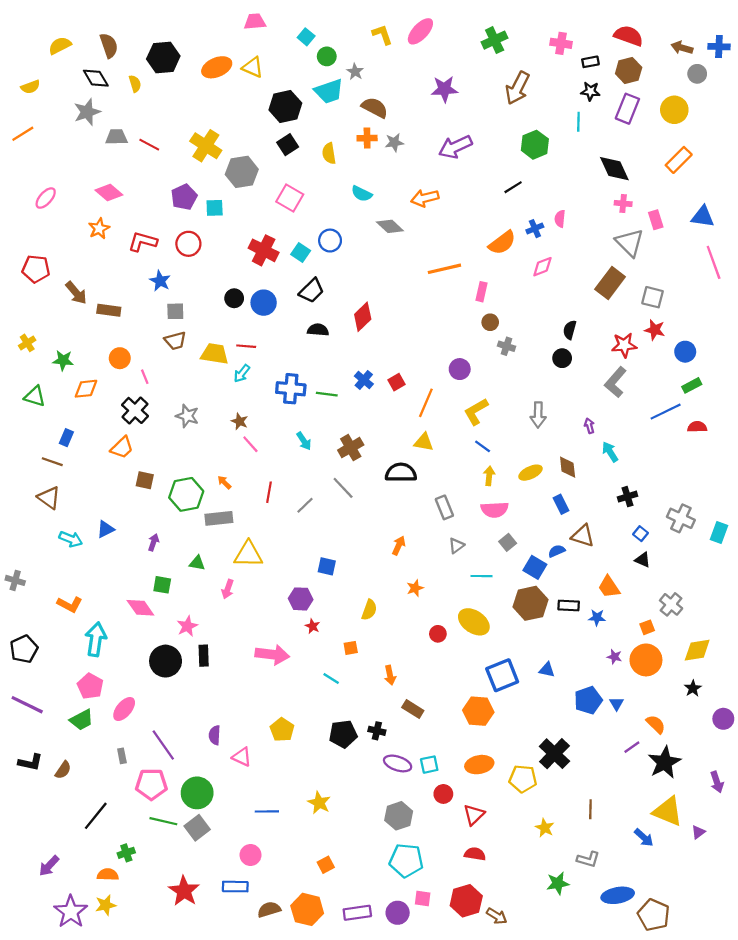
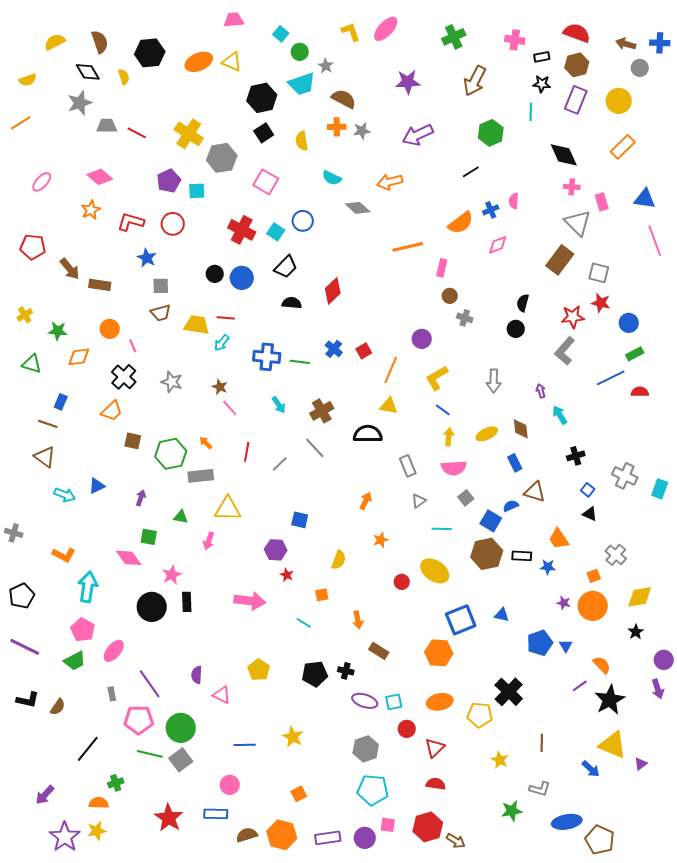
purple arrow: (717, 782) -> (658, 689), moved

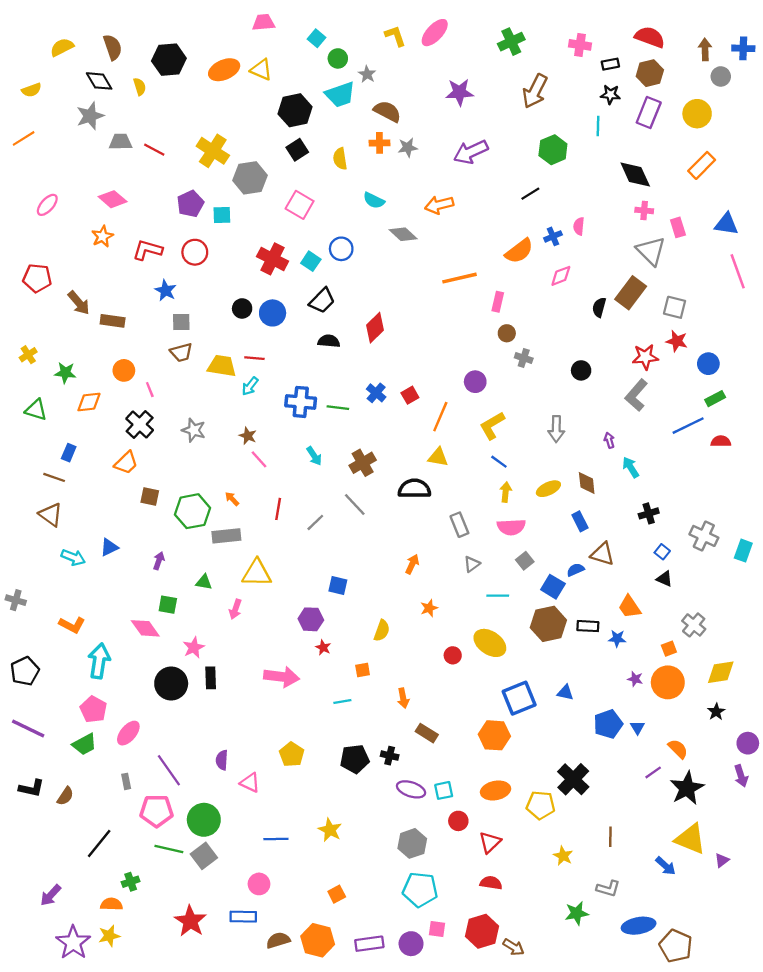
brown arrow: (626, 44) -> (705, 49), turned 72
black semicircle: (523, 303) -> (599, 307), moved
cyan line: (304, 623) -> (342, 702), turned -42

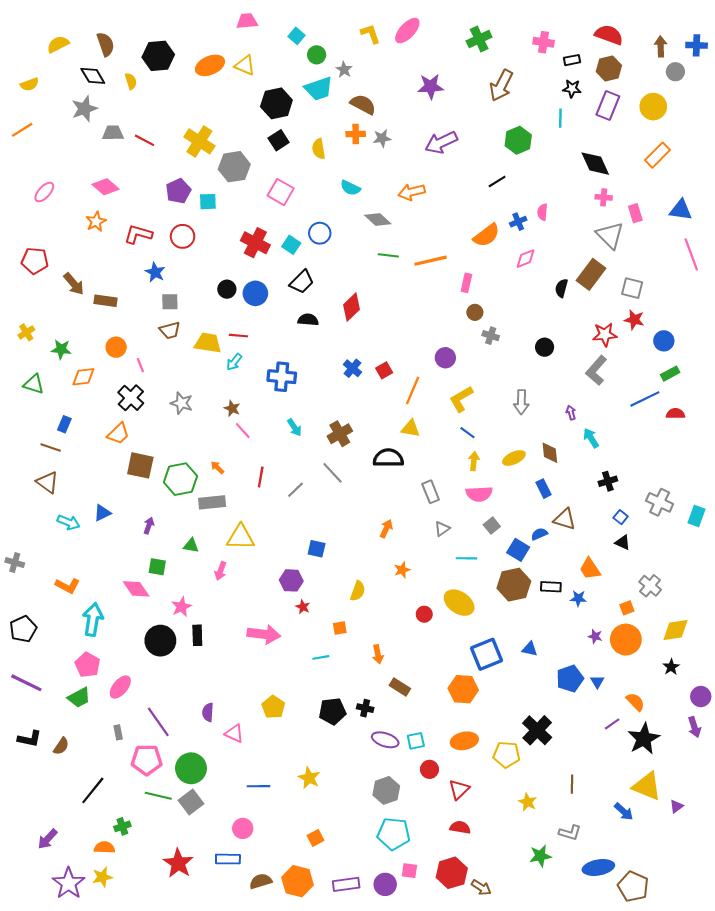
green line: (338, 408) -> (388, 255), moved
brown square: (150, 497) -> (140, 465), size x1.5

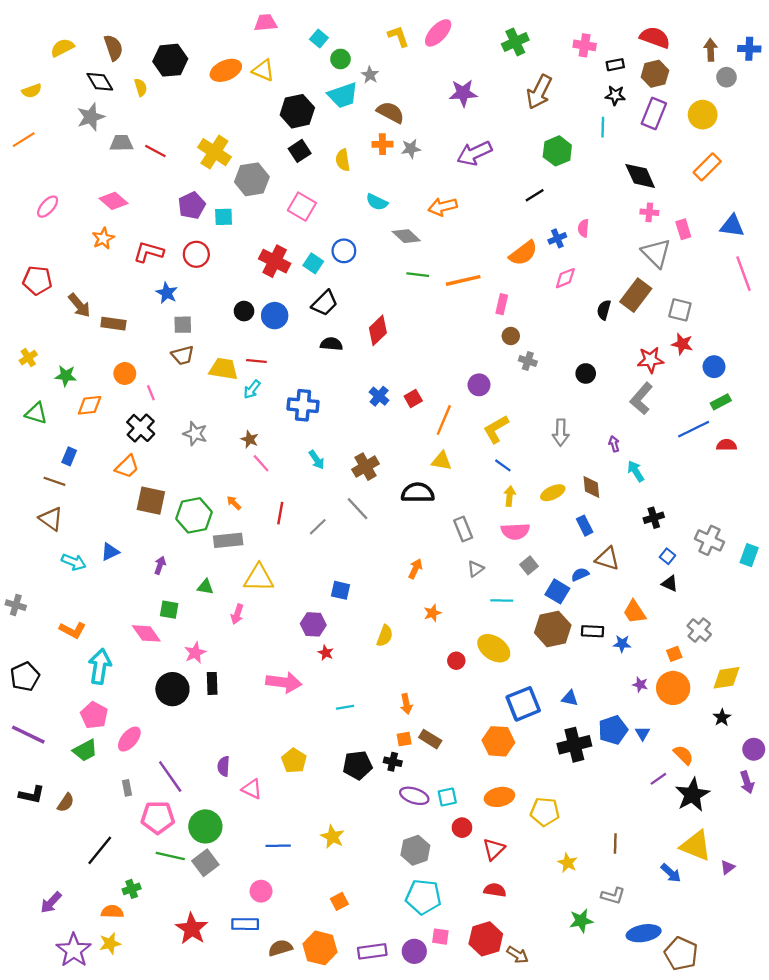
orange square: (340, 628) -> (404, 739), moved
black cross: (537, 730) -> (574, 745), moved, turned 32

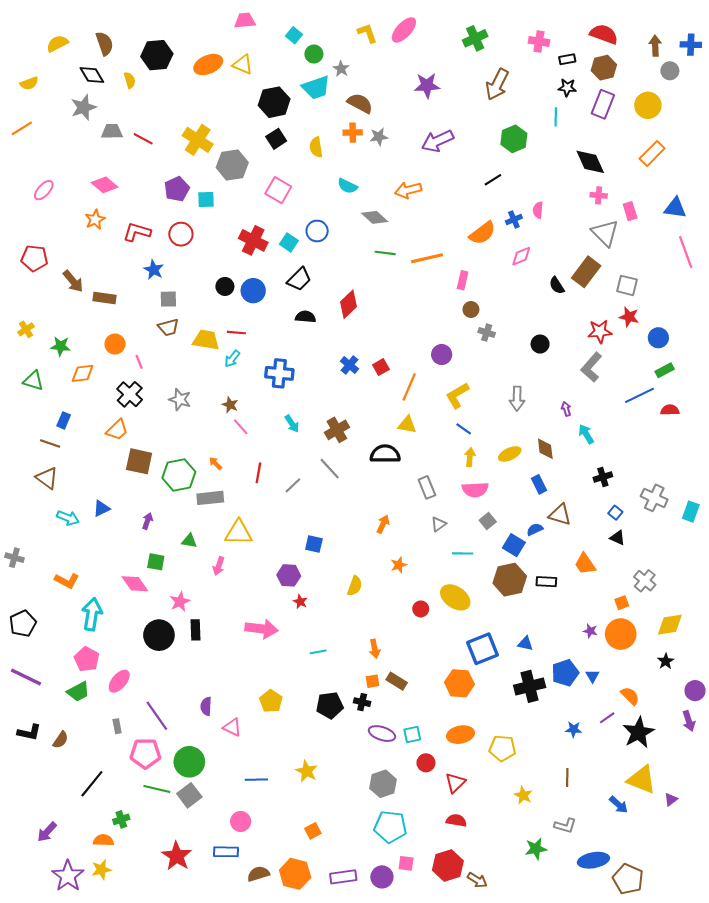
black semicircle: (604, 310) -> (557, 285), turned -48
blue star: (622, 644) -> (574, 729), moved

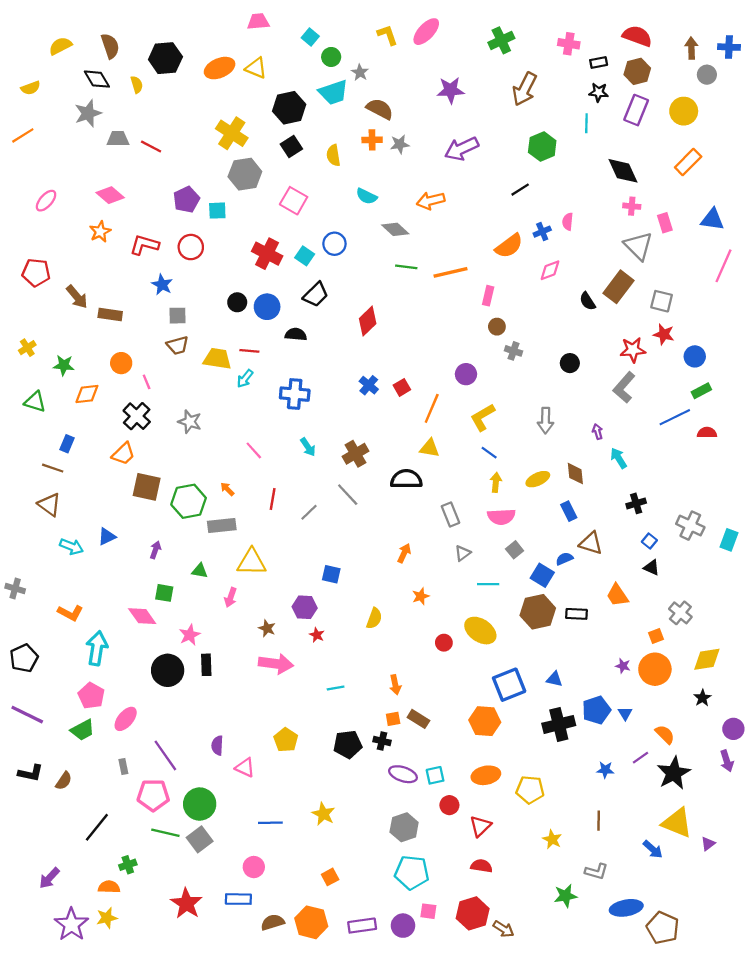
yellow cross: (198, 140) -> (232, 133), moved
pink line: (686, 252) -> (723, 266), turned 44
black semicircle: (306, 317) -> (296, 334), moved
brown star: (230, 405) -> (267, 628), moved

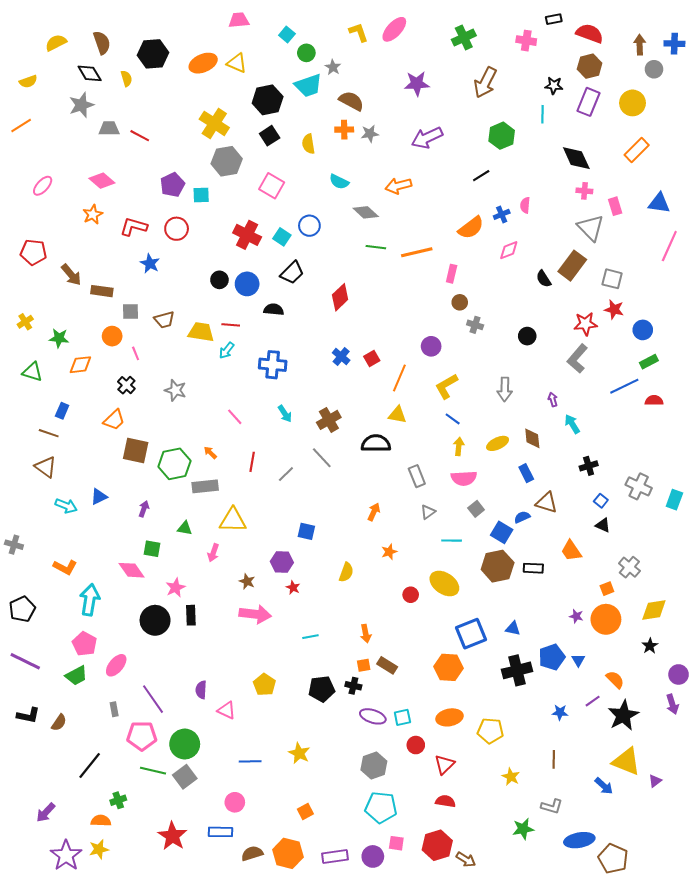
black rectangle: (599, 62) -> (554, 19), moved
gray square: (178, 316) -> (131, 312), moved
black cross: (137, 416) -> (126, 385), size x0.7

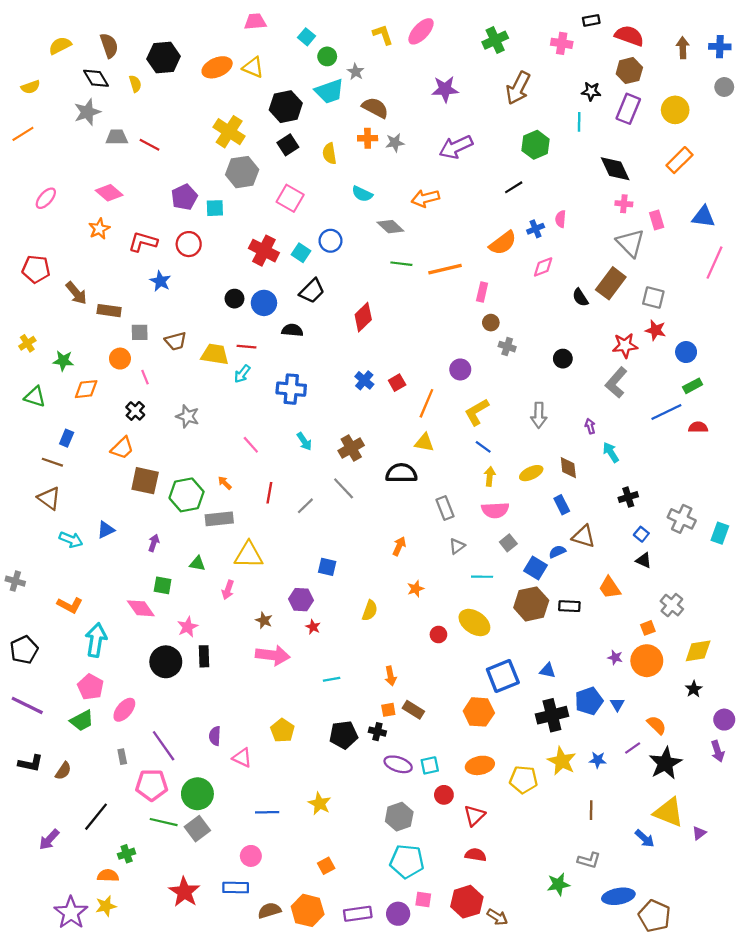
gray circle: (654, 69) -> (724, 87), moved
yellow star: (511, 777) -> (562, 761), moved, size x1.5
purple arrow: (46, 813) -> (49, 840), moved

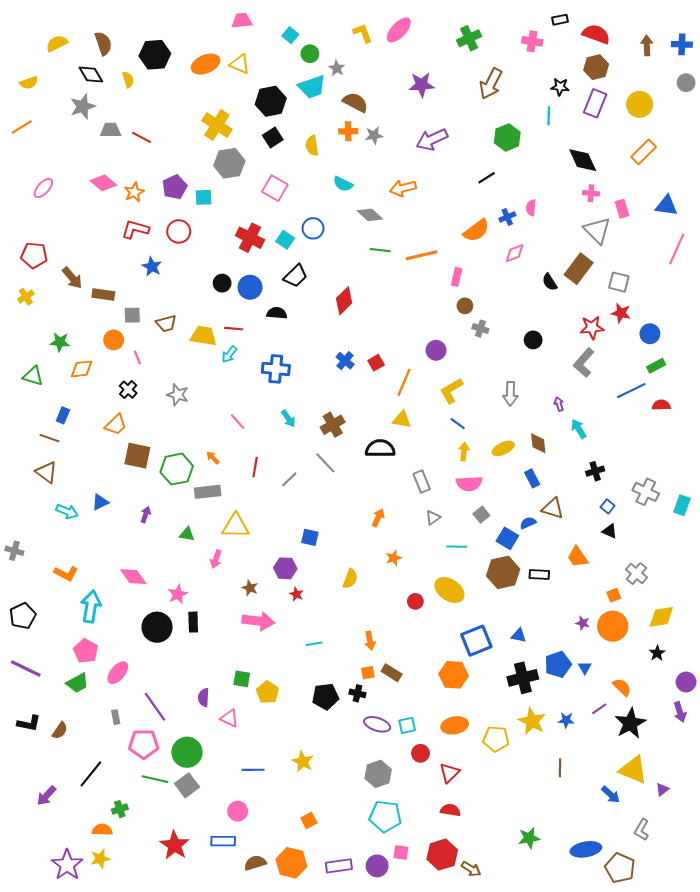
orange star: (99, 229) -> (134, 192), moved
yellow cross: (27, 343) -> (26, 297), moved
green square: (163, 585) -> (242, 679), moved
gray L-shape: (589, 860) -> (642, 830), moved, turned 105

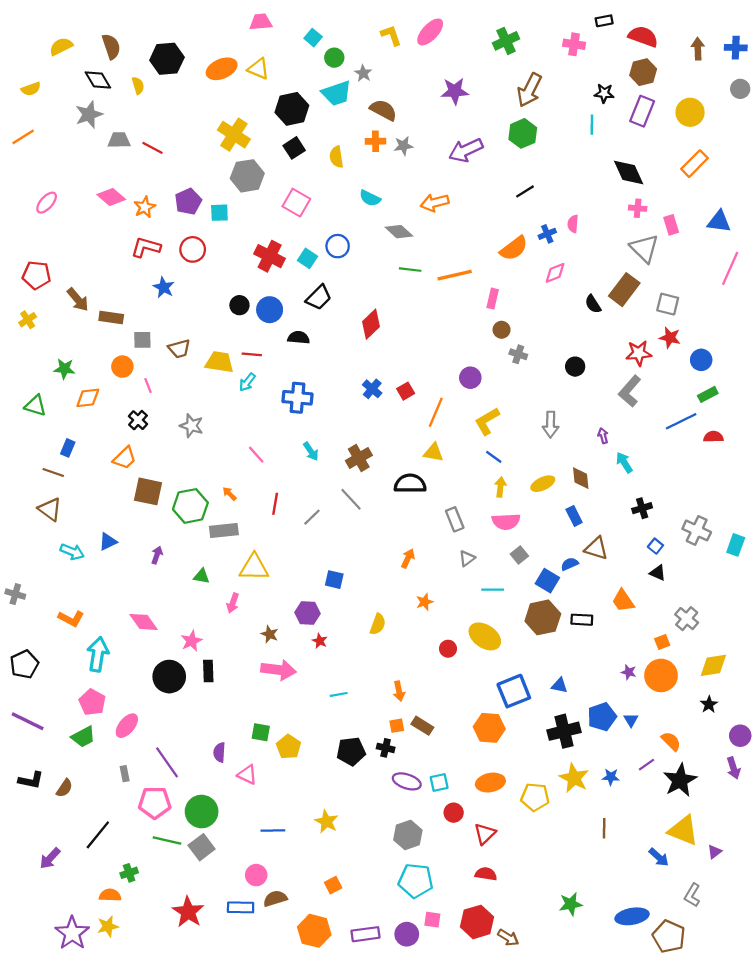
green hexagon: (507, 137) -> (523, 133), moved
brown semicircle: (255, 863) -> (275, 898), moved

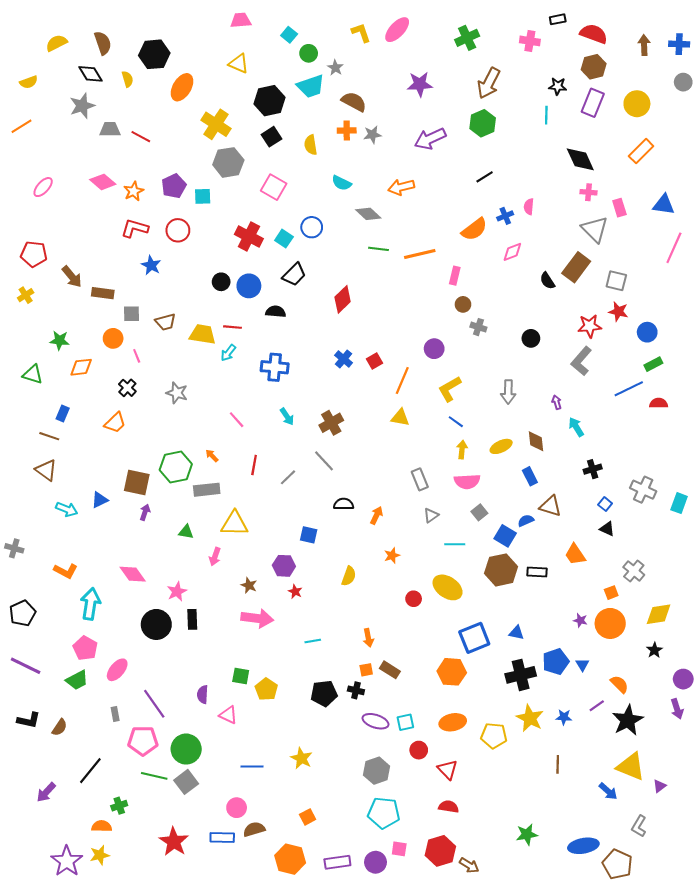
orange ellipse: (222, 69) -> (182, 87), moved, turned -36
black semicircle: (410, 484) -> (344, 504), moved, size x0.7
brown square: (148, 491) -> (137, 482), moved
red triangle: (485, 834) -> (448, 770), turned -30

